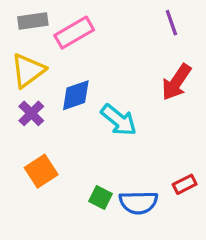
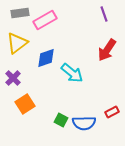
purple cross: (31, 113) -> (13, 78), moved

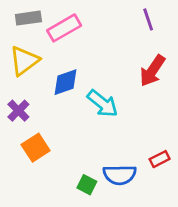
green square: (61, 120) -> (87, 185), moved

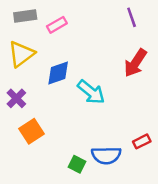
pink rectangle: (64, 28) -> (57, 25), size x0.7

